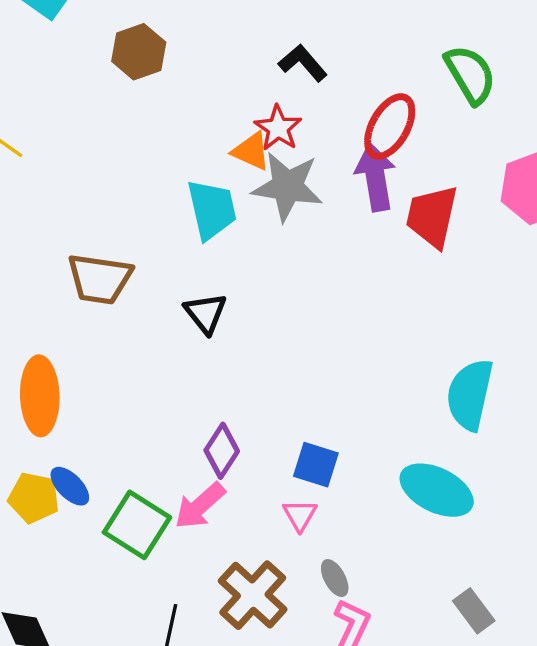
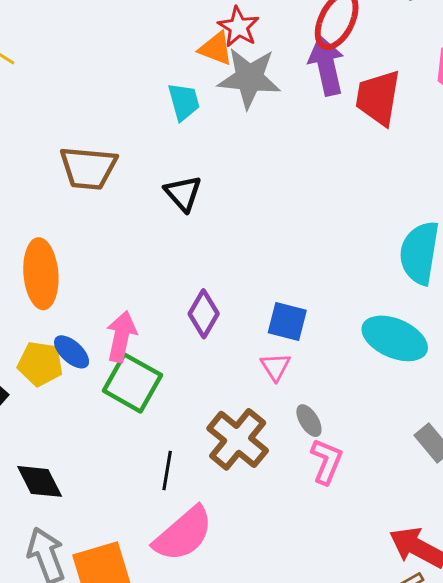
cyan trapezoid: (212, 209) -> (184, 102), size x0.7
pink arrow: (200, 506) -> (121, 336), moved, turned 147

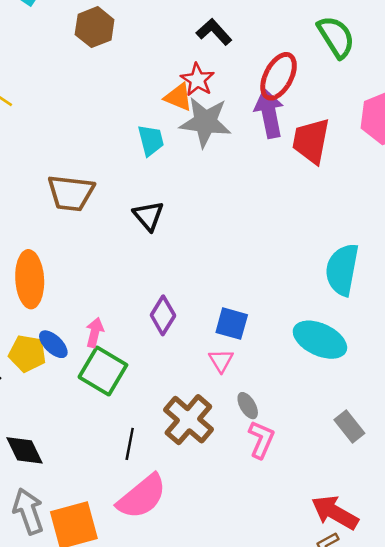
pink arrow: (121, 336) -> (95, 332), size x0.7

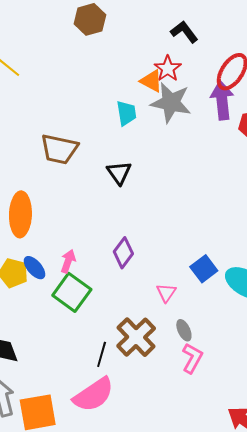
blue square: (232, 324) -> (204, 269), moved, turned 32
black line: (130, 444) -> (102, 354), moved

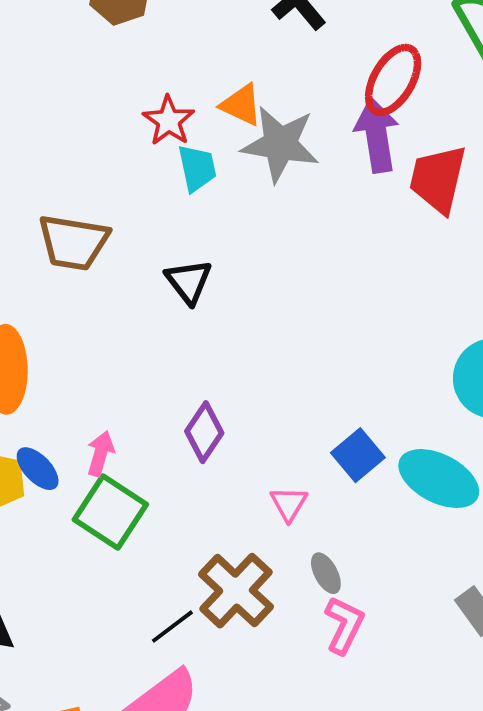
red star: (168, 69) -> (169, 121), moved
black line: (102, 354) -> (172, 627), turned 40

